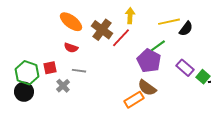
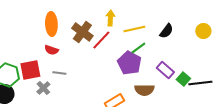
orange ellipse: (71, 22) -> (51, 24), turned 50
yellow line: (169, 22) -> (134, 29), moved
red square: (50, 68) -> (30, 70), size x1.5
brown semicircle: (147, 88) -> (144, 90), moved, turned -36

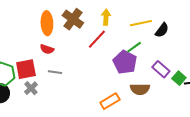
yellow line: (134, 29) -> (141, 23), moved
brown cross: (82, 32) -> (73, 19), moved
gray cross: (43, 88) -> (31, 88), moved

